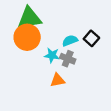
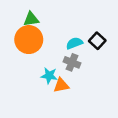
green triangle: (29, 18) -> (31, 19), size x0.6
cyan star: (52, 55) -> (49, 76), moved

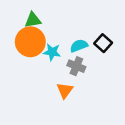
cyan star: (49, 76) -> (52, 52), moved
orange triangle: (61, 85) -> (65, 90), turned -42

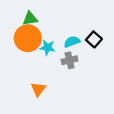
gray cross: (76, 66) -> (70, 60), turned -35
orange triangle: (65, 90) -> (38, 89), moved

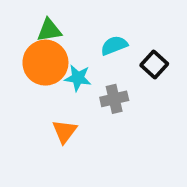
cyan semicircle: (72, 42) -> (114, 45), moved
orange triangle: (38, 89) -> (65, 131), moved

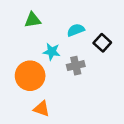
orange circle: (45, 63) -> (30, 76), moved
orange triangle: (65, 131) -> (41, 109), moved, turned -48

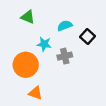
green triangle: (33, 20) -> (28, 17), turned 32

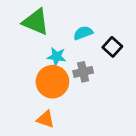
green triangle: (28, 17) -> (36, 22), size x1.5
orange circle: (26, 65) -> (52, 82), moved

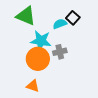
black square: (112, 47) -> (73, 18), moved
cyan star: (57, 57) -> (41, 41), size x1.5

